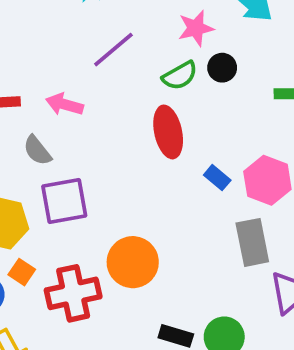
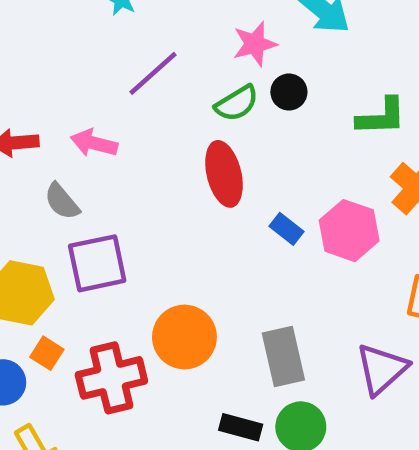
gray rectangle: (252, 242) -> (283, 356), moved

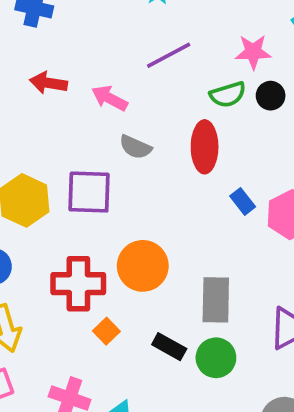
gray semicircle: (62, 201) -> (135, 147), moved, turned -40
orange square: (47, 353) -> (106, 331), moved

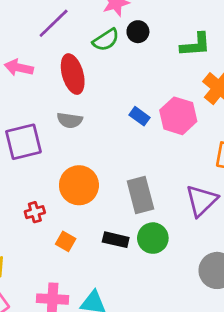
gray semicircle: (135, 147) -> (70, 120), moved
red ellipse: (205, 147) -> (73, 74), moved
red cross: (78, 284) -> (35, 212), size x0.5

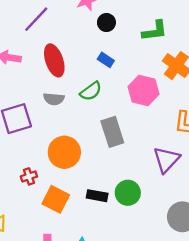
green semicircle: (106, 40) -> (91, 91), moved
blue rectangle: (140, 116) -> (106, 60), moved
gray rectangle: (140, 195) -> (112, 132), moved
orange square: (66, 241) -> (56, 199), size x1.6

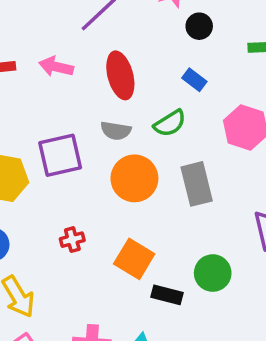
orange circle: (64, 152) -> (134, 178), moved
black rectangle: (97, 196) -> (167, 295), moved
orange square: (56, 199) -> (134, 259), moved

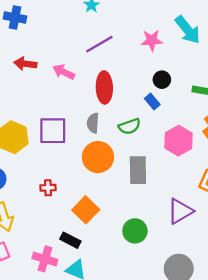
black circle: (199, 26) -> (162, 80), moved
gray semicircle: (116, 131) -> (93, 123), turned 72
black rectangle: (167, 295) -> (70, 240), moved

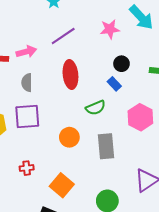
pink arrow: (64, 72) -> (26, 52), moved, turned 144
gray semicircle: (93, 123) -> (27, 83), moved
orange circle: (98, 157) -> (69, 137), size x0.7

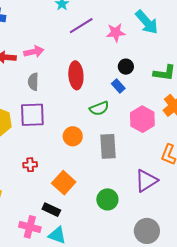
purple line: (63, 36) -> (81, 26), moved

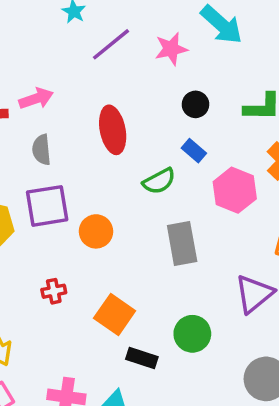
blue rectangle: (118, 86) -> (194, 151), moved
orange circle: (73, 136) -> (96, 231), moved
black rectangle: (51, 210) -> (142, 358), moved

